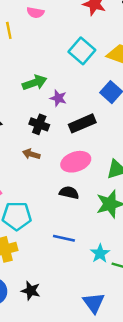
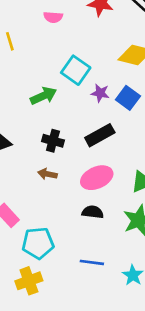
pink semicircle: (35, 13) -> (53, 17), moved
cyan square: (82, 51) -> (76, 70), moved
purple star: (58, 98) -> (100, 93), moved

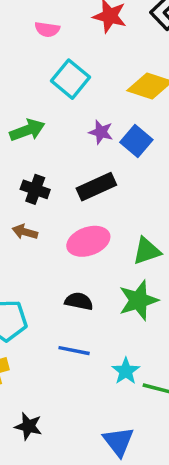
cyan square: (76, 70) -> (70, 79), moved
black semicircle: (93, 212) -> (79, 301), moved

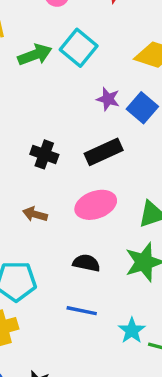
green arrow: (27, 130) -> (35, 55), moved
brown arrow: (25, 232) -> (35, 214), moved

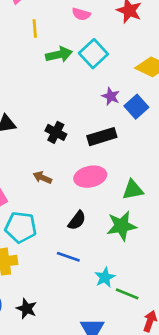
black semicircle: (86, 263) -> (77, 220), turned 108

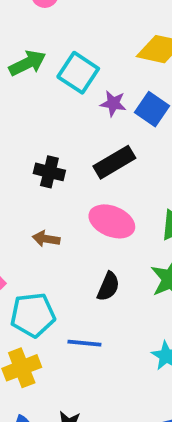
cyan square: (93, 54) -> (78, 73), moved
pink ellipse: (90, 177) -> (112, 221), turned 48
blue line: (68, 257) -> (84, 343), moved

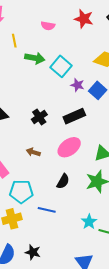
green arrow: (27, 63) -> (35, 58), turned 30
black cross: (49, 172) -> (39, 117), turned 35
pink ellipse: (112, 221) -> (69, 147), turned -65

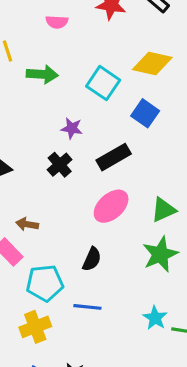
cyan square: (61, 66) -> (103, 83), moved
purple star: (77, 85) -> (72, 128), moved
brown arrow: (33, 152) -> (27, 224), moved
black semicircle: (63, 181) -> (92, 259), moved

